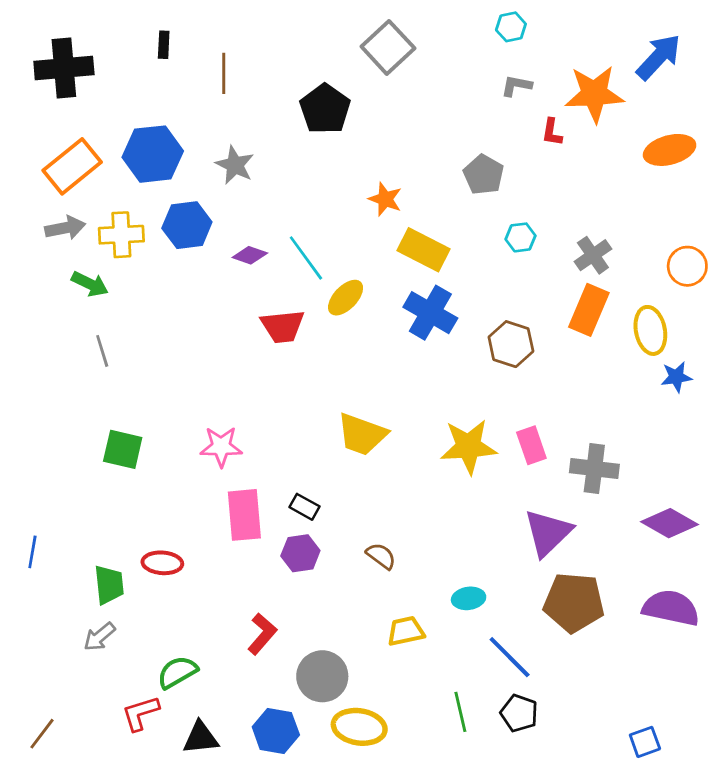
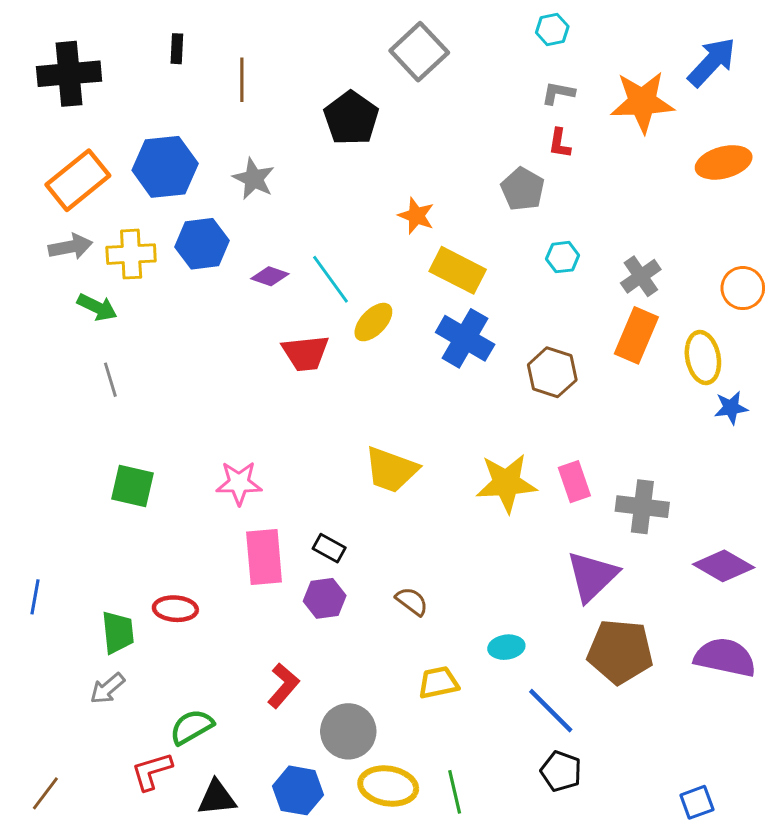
red L-shape: (552, 132) -> (560, 143), moved
green line: (460, 712) -> (455, 792), moved

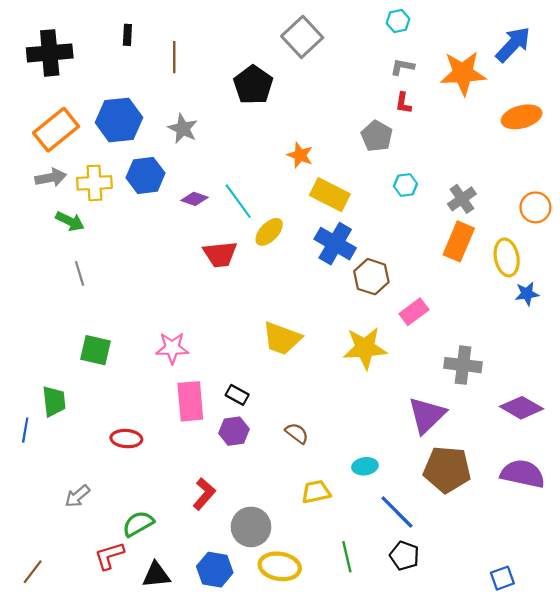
brown hexagon: (552, 372) -> (371, 277), moved
pink rectangle: (574, 482) -> (414, 312), moved, turned 72
green trapezoid: (118, 632) -> (54, 401), moved
green line: (455, 792) -> (347, 557), moved

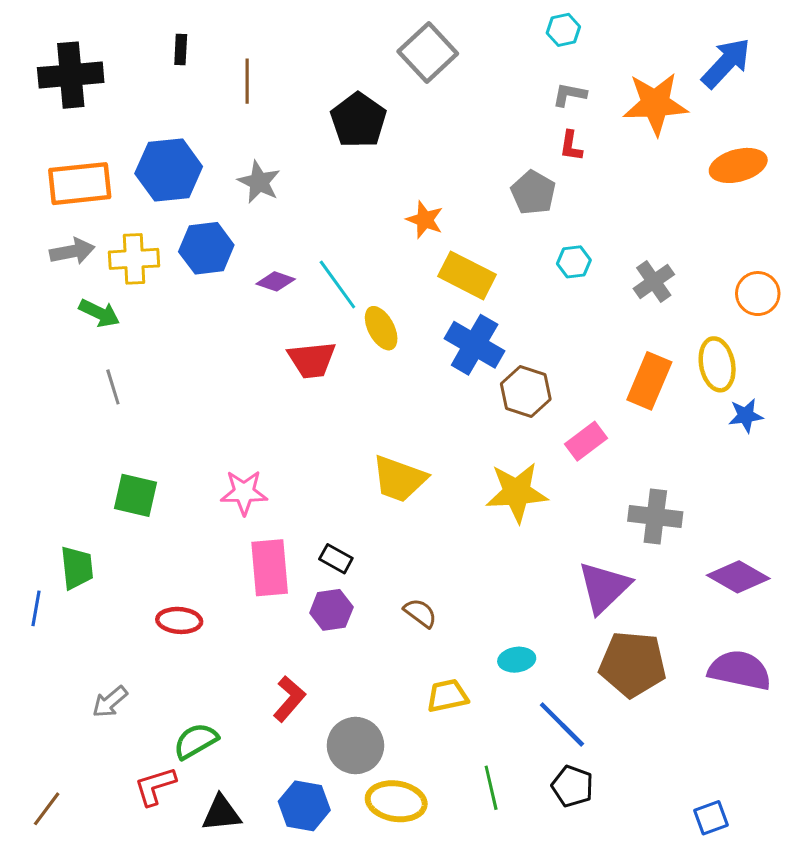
orange rectangle: (56, 130) -> (80, 184), turned 33
yellow ellipse: (269, 232) -> (381, 328), turned -72
orange rectangle: (459, 241) -> (649, 381), moved

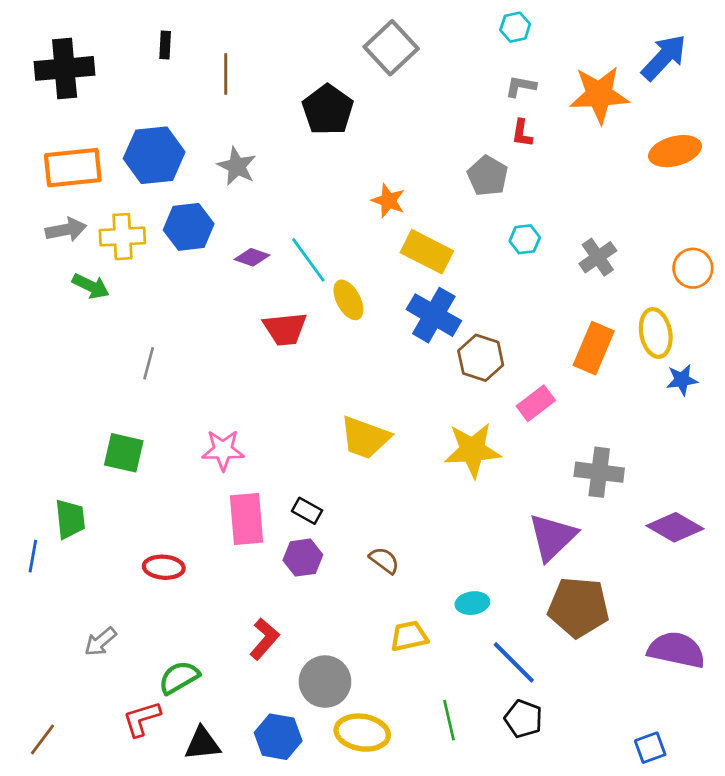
gray line: (113, 387) -> (149, 363), moved, turned 32
purple semicircle: (740, 670) -> (676, 650), moved

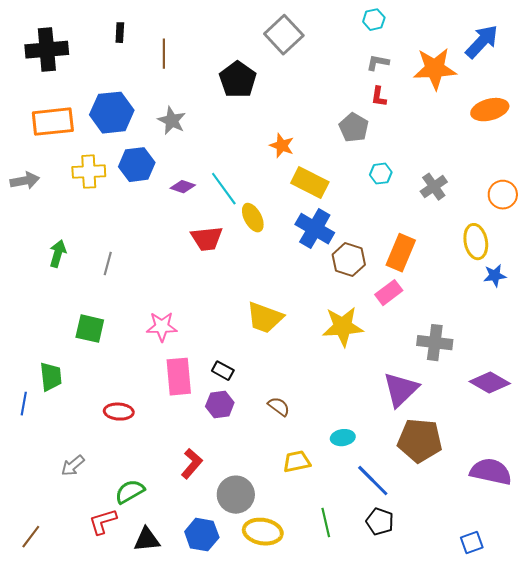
gray arrow: (66, 230) -> (25, 181), moved
green arrow: (91, 286) -> (58, 254), moved, turned -100
orange rectangle: (594, 348) -> (401, 253), moved

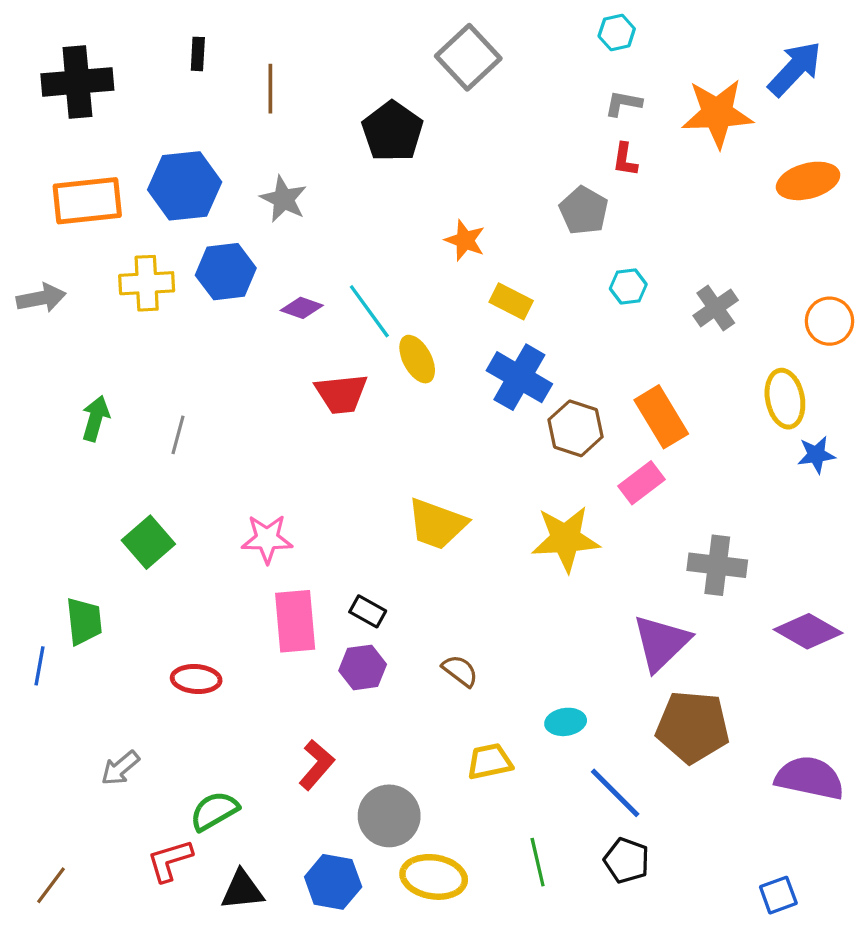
yellow rectangle: (310, 183) -> (511, 301), size x0.7
orange rectangle: (401, 253) -> (661, 417), turned -54
green square: (90, 329) -> (148, 542), turned 36

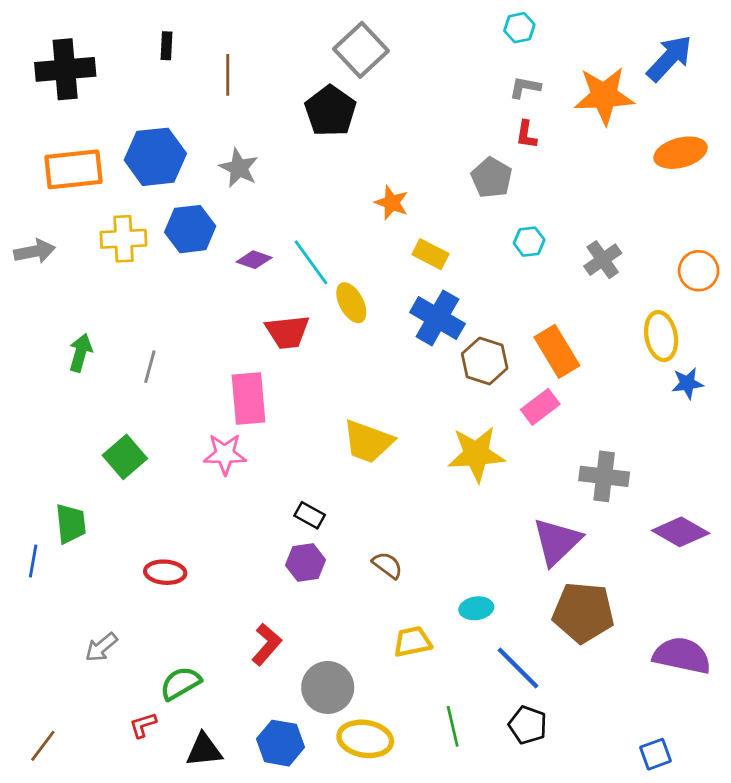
gray square: (468, 57) -> (361, 50), moved
pink rectangle: (295, 621) -> (249, 399), moved
red L-shape: (170, 860) -> (143, 725), size x0.7

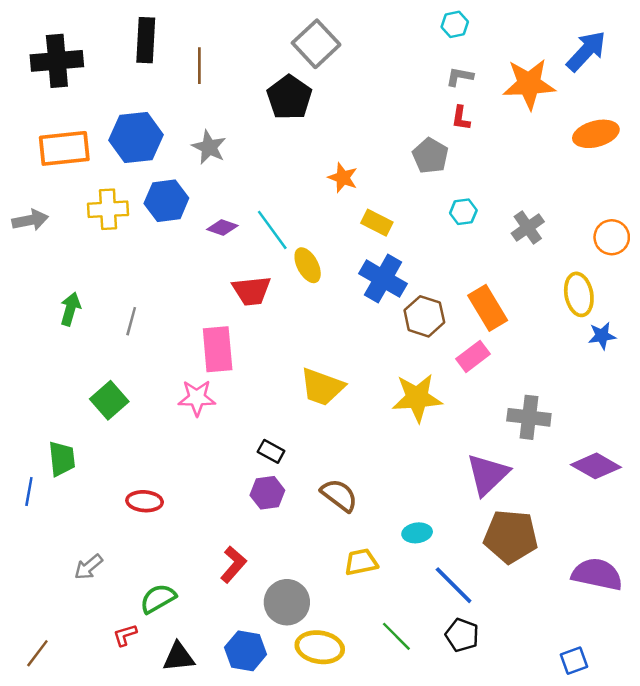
black rectangle: (167, 46) -> (146, 40), size x1.8
brown semicircle: (387, 565) -> (339, 495), size x1.4
green line: (453, 726) -> (396, 636), turned -32

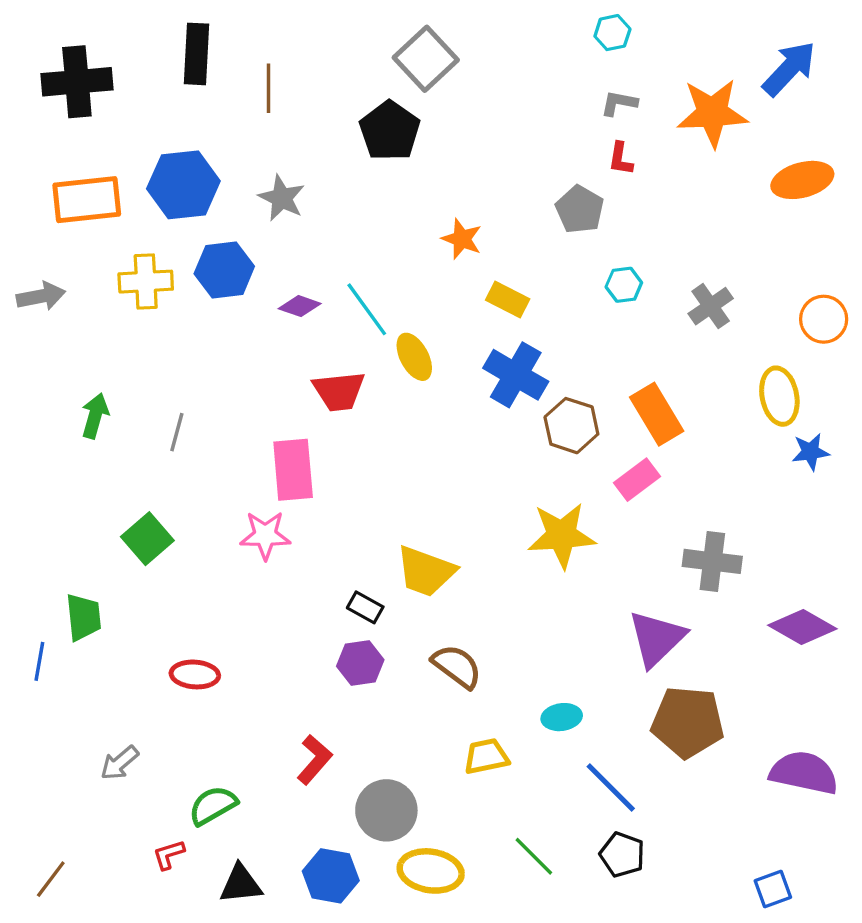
yellow trapezoid: (322, 387) -> (426, 571), moved

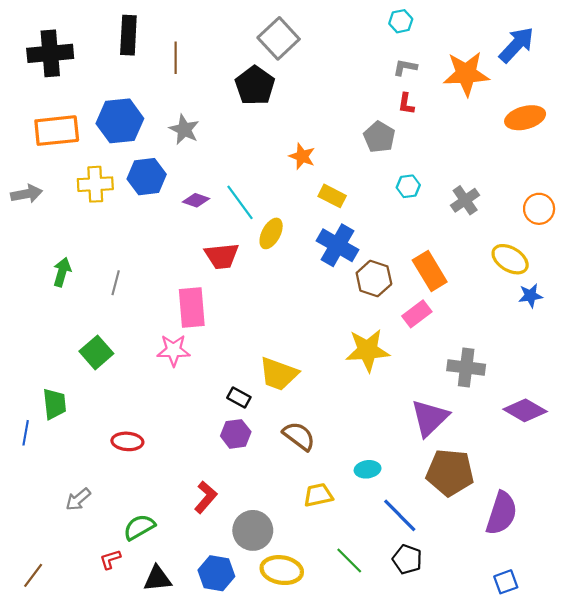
yellow ellipse: (414, 357) -> (271, 233), turned 56
yellow ellipse: (779, 396) -> (510, 259), turned -48
purple semicircle: (804, 773) -> (502, 513), moved, turned 96

